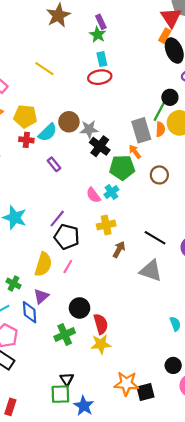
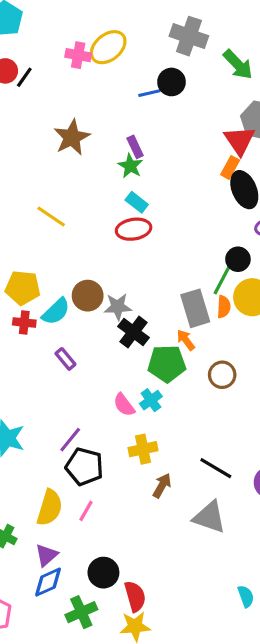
cyan rectangle: (102, 59) -> (137, 202), turned -40
blue diamond: (30, 312) -> (48, 582), moved, turned 70

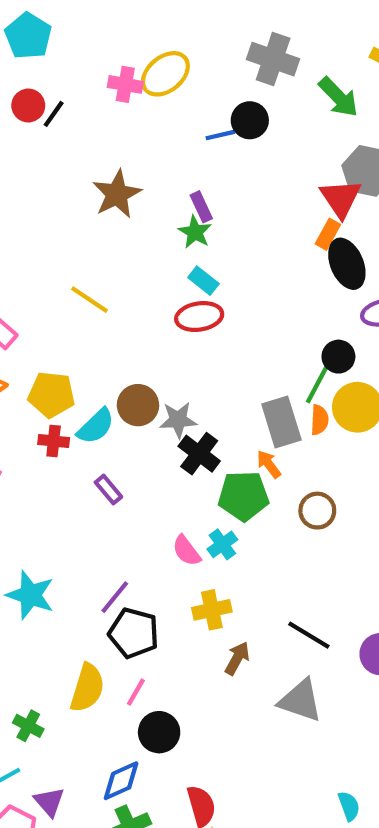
purple triangle: (46, 555) -> (49, 802), moved, turned -30
black circle: (103, 573) -> (159, 732), moved
blue diamond: (48, 582) -> (121, 781), moved

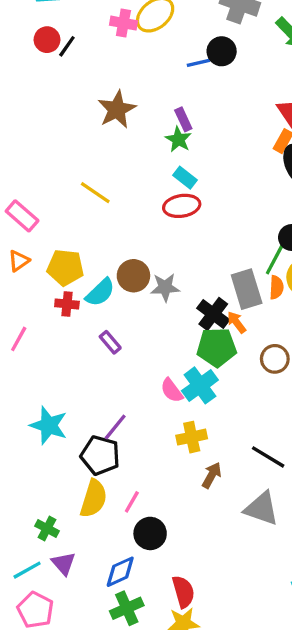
black cross: (199, 454) -> (213, 314), moved
cyan cross: (222, 544) -> (200, 385), size x1.5
black pentagon: (134, 633) -> (100, 455), moved
purple triangle: (49, 802) -> (64, 563), moved

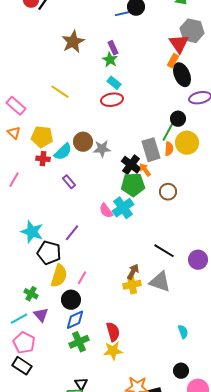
orange triangle: (19, 261) -> (14, 133), turned -40
yellow cross: (192, 437) -> (132, 285), moved
black pentagon: (100, 455) -> (49, 253), moved
brown arrow: (212, 475) -> (133, 272), moved
black circle: (150, 533) -> (71, 300), moved

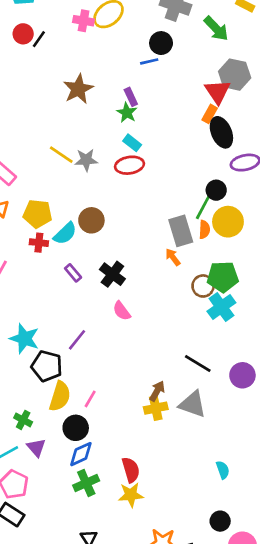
blue line: (122, 14) -> (149, 61), moved
gray star: (102, 149) -> (86, 160), moved
black cross: (131, 165) -> (112, 274), moved
green pentagon: (133, 185) -> (223, 277), moved
cyan cross: (123, 208) -> (221, 307), moved

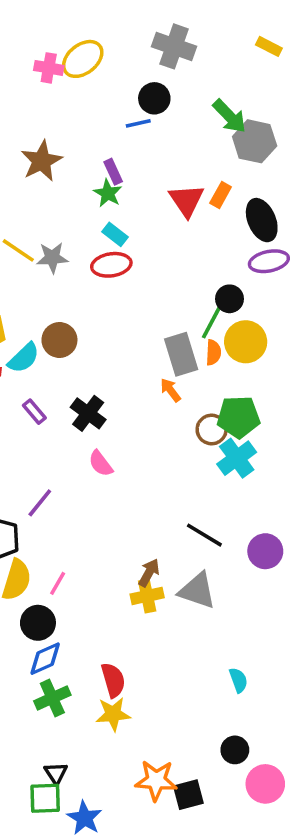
green arrow: (216, 29) -> (229, 116), moved
red triangle: (217, 92) -> (187, 200), moved
black ellipse: (221, 132) -> (262, 220), moved

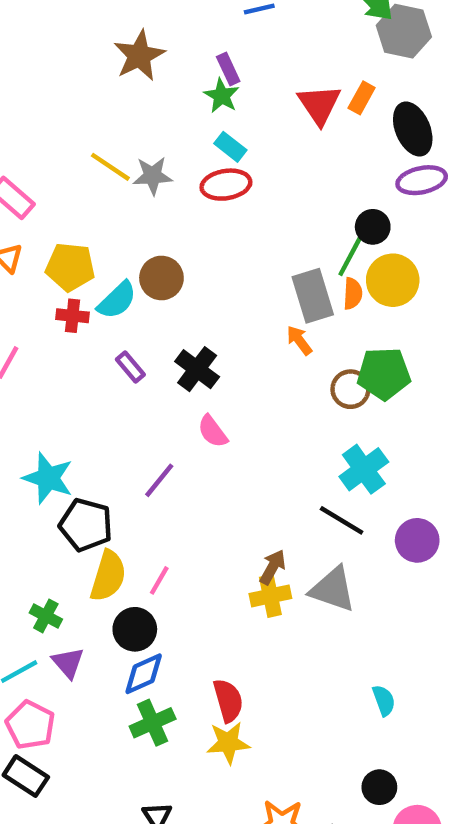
cyan cross: (237, 458) -> (364, 469), moved
purple line: (40, 503) -> (159, 480), moved

